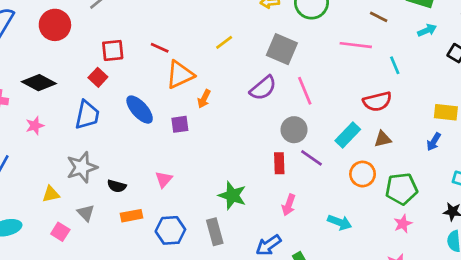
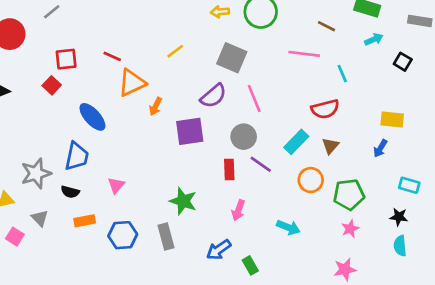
blue trapezoid: (87, 115) -> (77, 156), moved
purple square: (180, 124) -> (190, 131), moved, size x1.6
brown triangle: (383, 139) -> (330, 146), turned -36

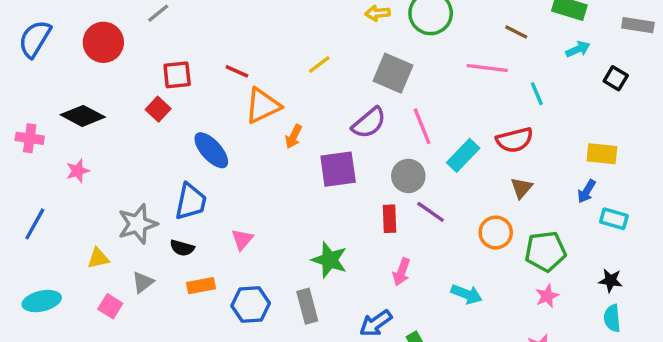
cyan rectangle: (296, 142) -> (463, 155), moved
cyan rectangle: (409, 185) -> (614, 219), moved
gray triangle: (40, 218) -> (143, 282), turned 36

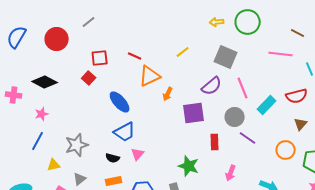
blue trapezoid: (191, 202) -> (125, 132), moved, turned 50
red rectangle: (389, 219) -> (215, 142), moved
blue line: (35, 224) -> (38, 141), moved
black semicircle: (182, 248) -> (113, 158), moved

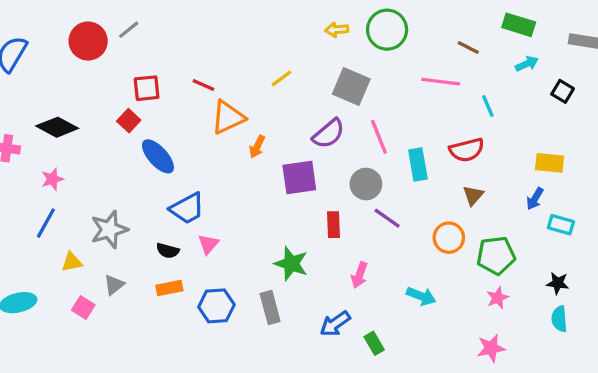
red circle: (57, 39) -> (88, 41), moved
blue ellipse: (120, 102) -> (158, 156), moved
cyan rectangle: (267, 105) -> (418, 165), turned -54

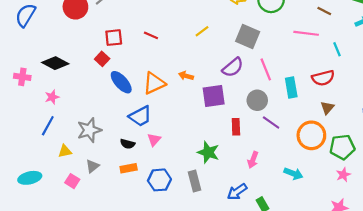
orange triangle: (228, 117) -> (154, 83), moved
orange arrow: (257, 147) -> (186, 76), turned 80
orange circle: (449, 238) -> (311, 135), size x1.4

